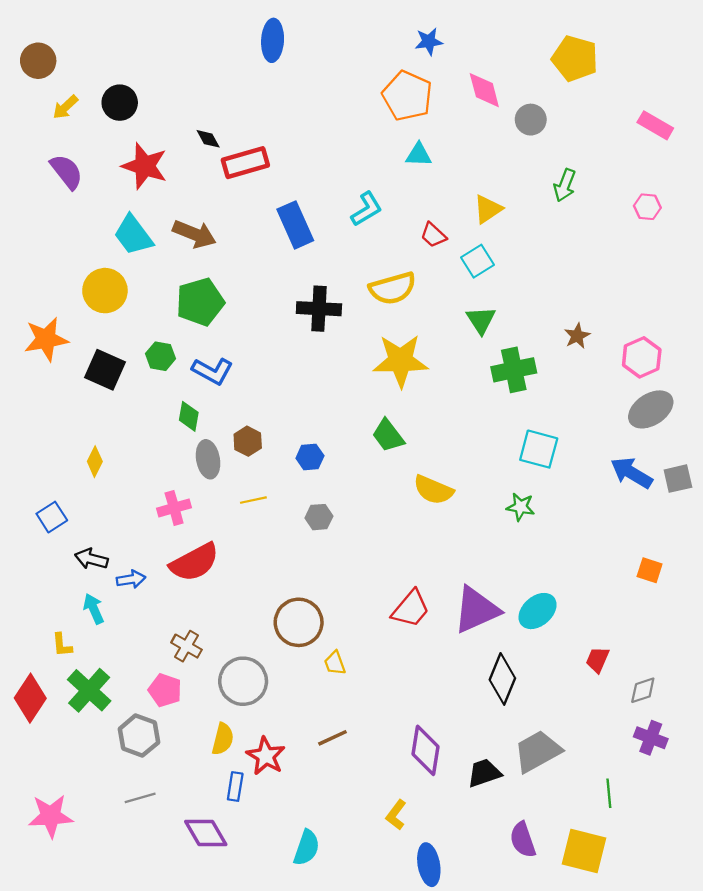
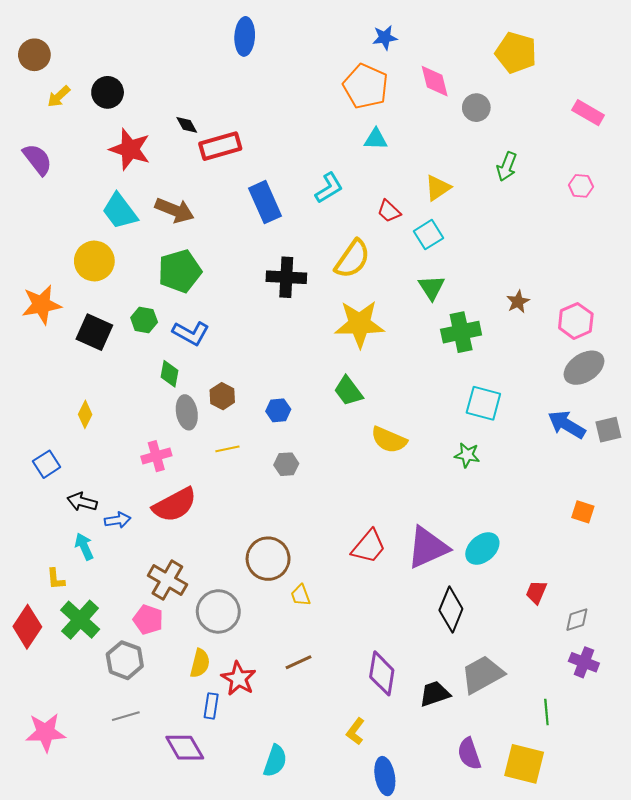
purple semicircle: (66, 172) -> (37, 159), moved
yellow semicircle: (393, 288) -> (352, 259), turned -39
brown cross: (187, 646) -> (167, 580), size x1.4

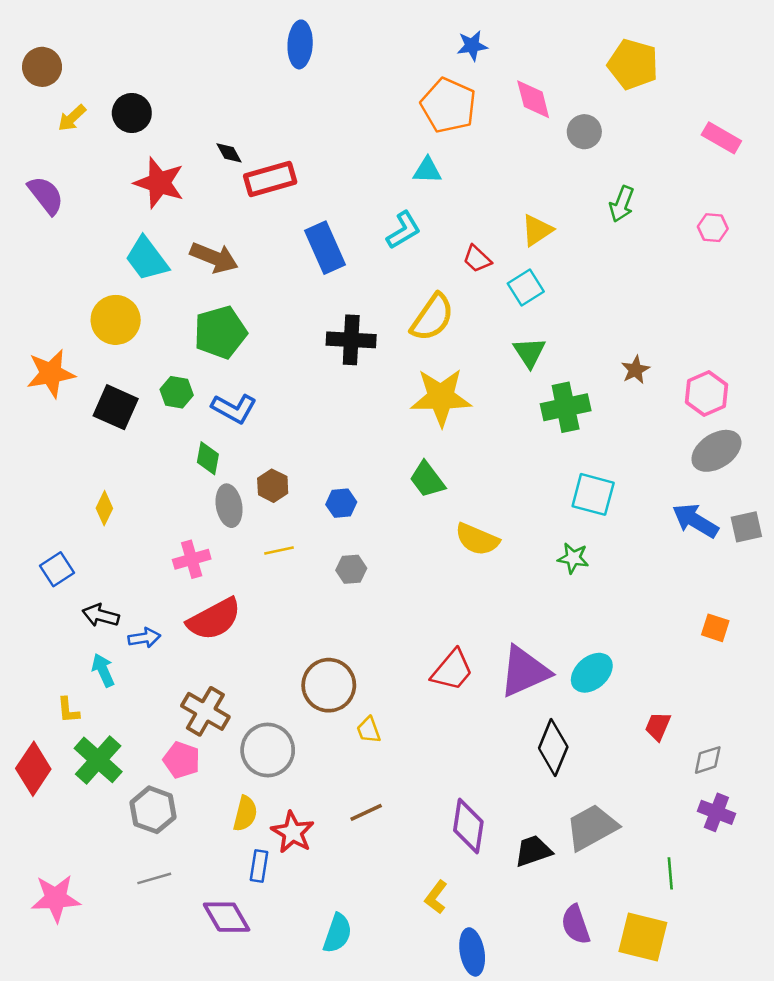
cyan triangle: (376, 139) -> (427, 170), moved

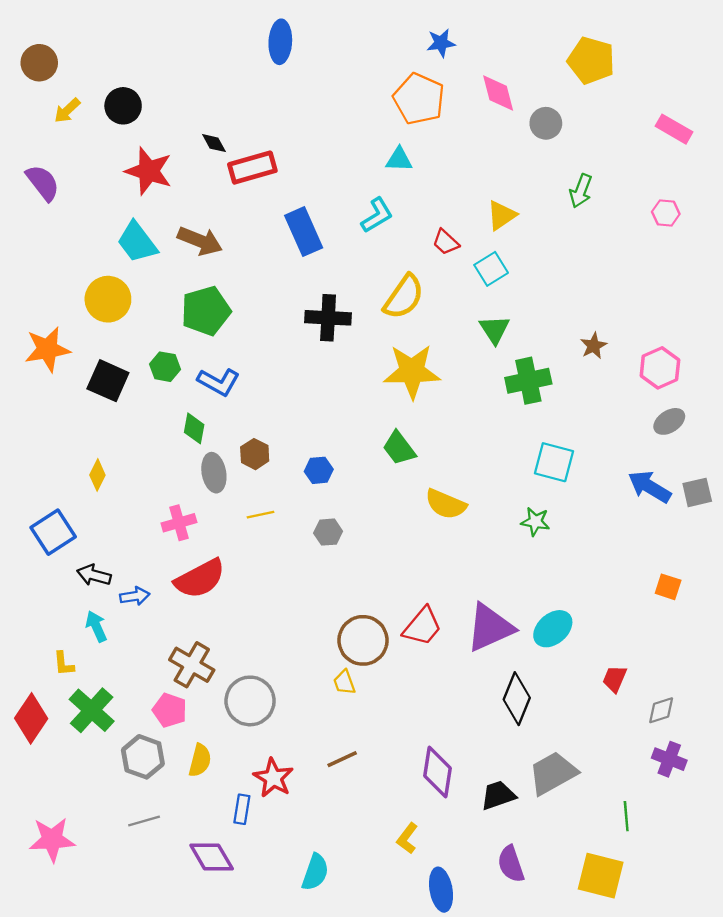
gray ellipse: (716, 451) -> (669, 421), size x0.7
blue square: (57, 569) -> (53, 532), size x1.4
brown circle: (329, 685) -> (363, 640), moved
yellow semicircle: (245, 814) -> (200, 760), moved
purple semicircle: (576, 925) -> (511, 864), moved

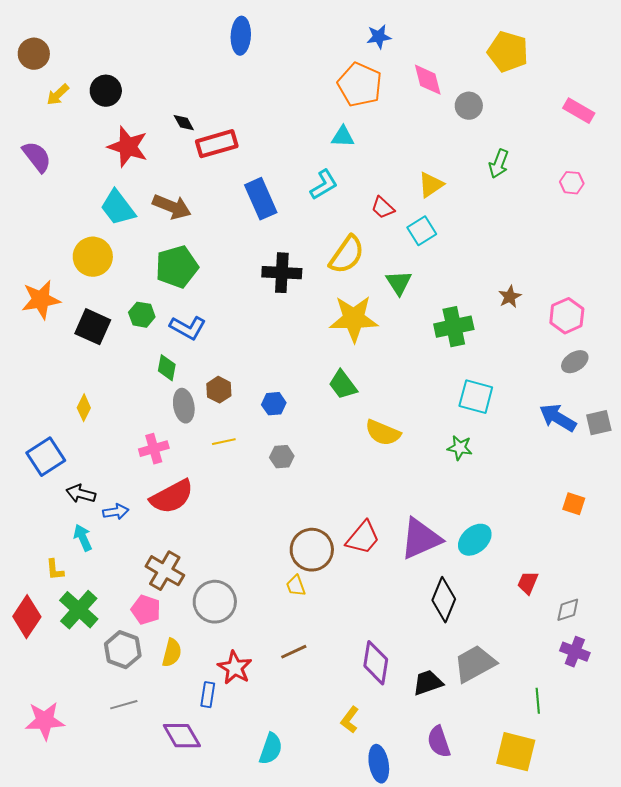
green triangle: (495, 329) -> (399, 283), moved

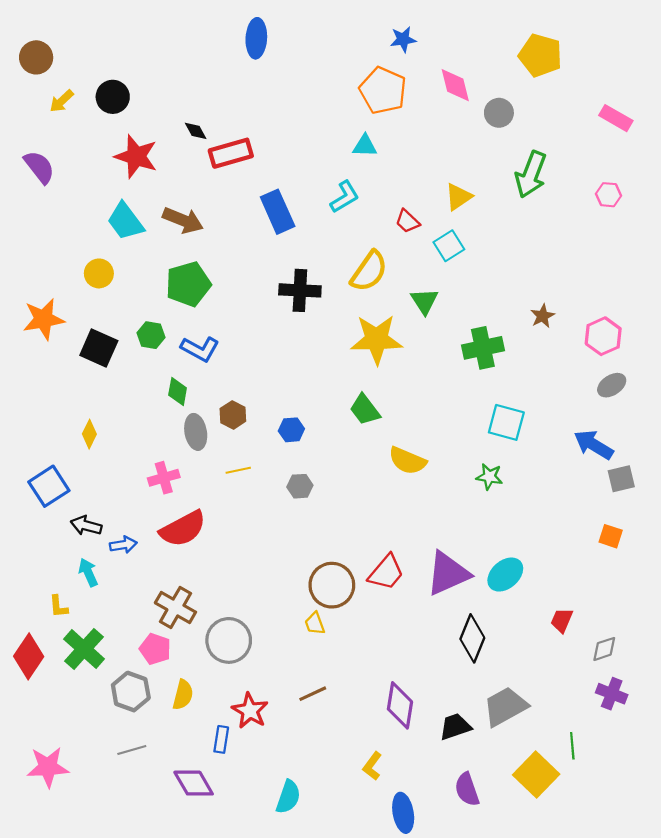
green arrow: (499, 164) -> (531, 174), size x1.5
yellow circle: (93, 257) -> (99, 273), size x0.7
gray square: (599, 423) -> (621, 479), moved
yellow square: (516, 752) -> (536, 775), moved, turned 30

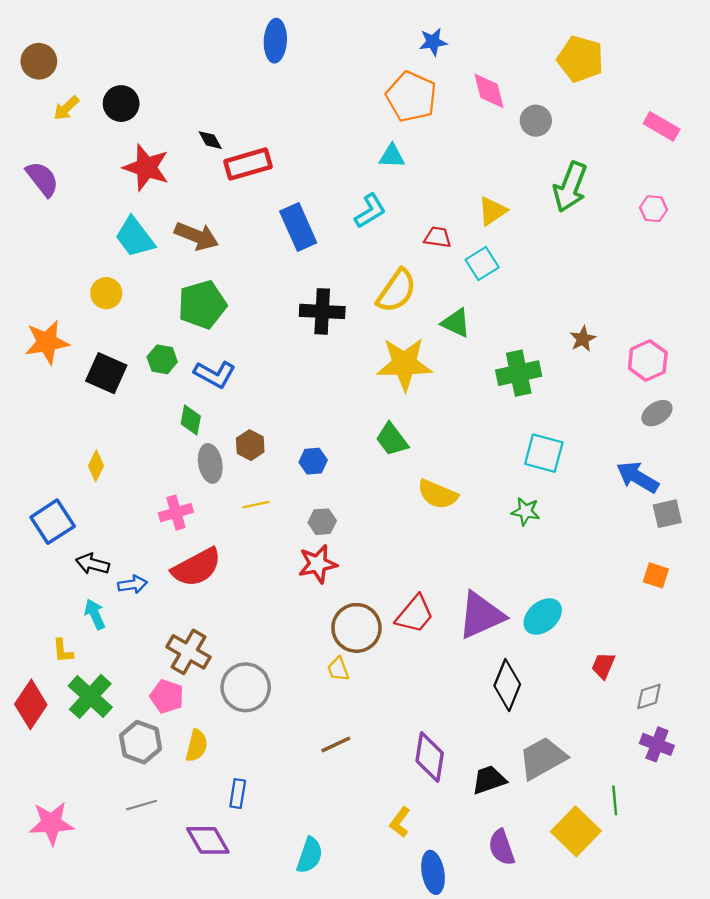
red trapezoid: (407, 221) -> (438, 237), turned 145
green triangle: (424, 301) -> (456, 323), turned -32
red star: (250, 711) -> (318, 564), moved, turned 30

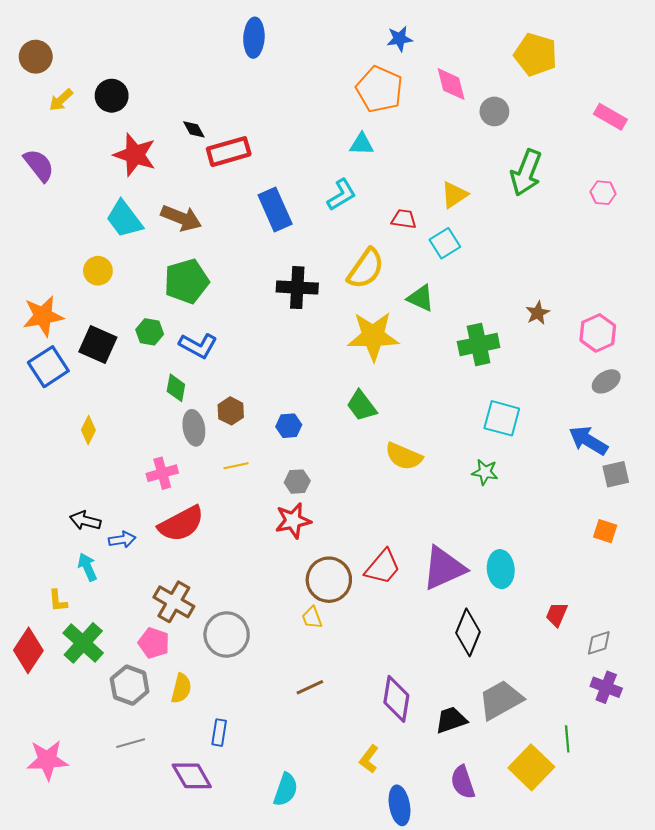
blue square: (53, 522) -> (48, 367), moved
cyan ellipse: (543, 616) -> (501, 569), turned -54

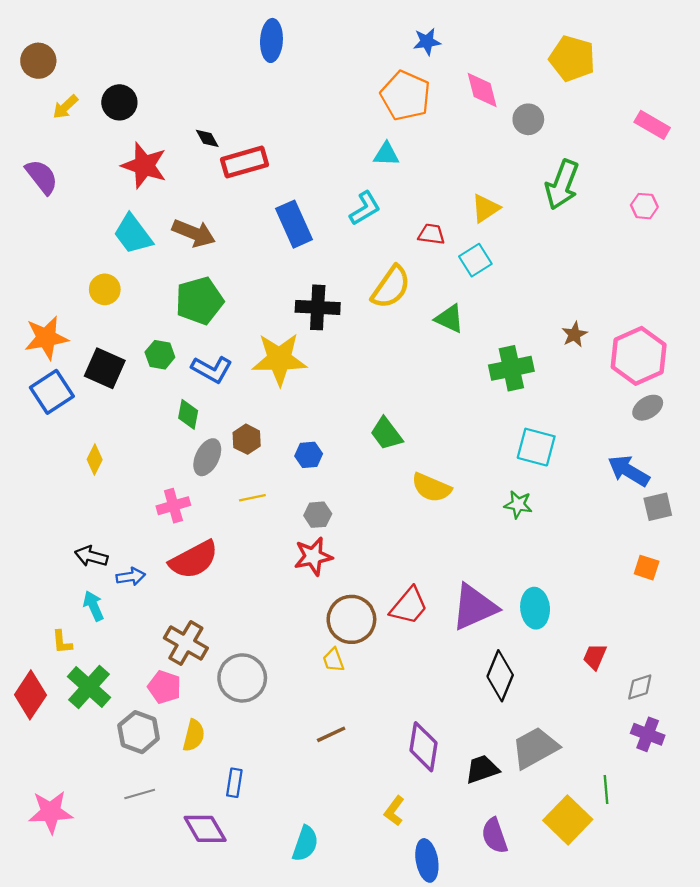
pink hexagon: (598, 333) -> (639, 356), size x1.4
yellow star: (373, 336) -> (279, 359), moved
gray ellipse: (194, 428) -> (207, 457), turned 36

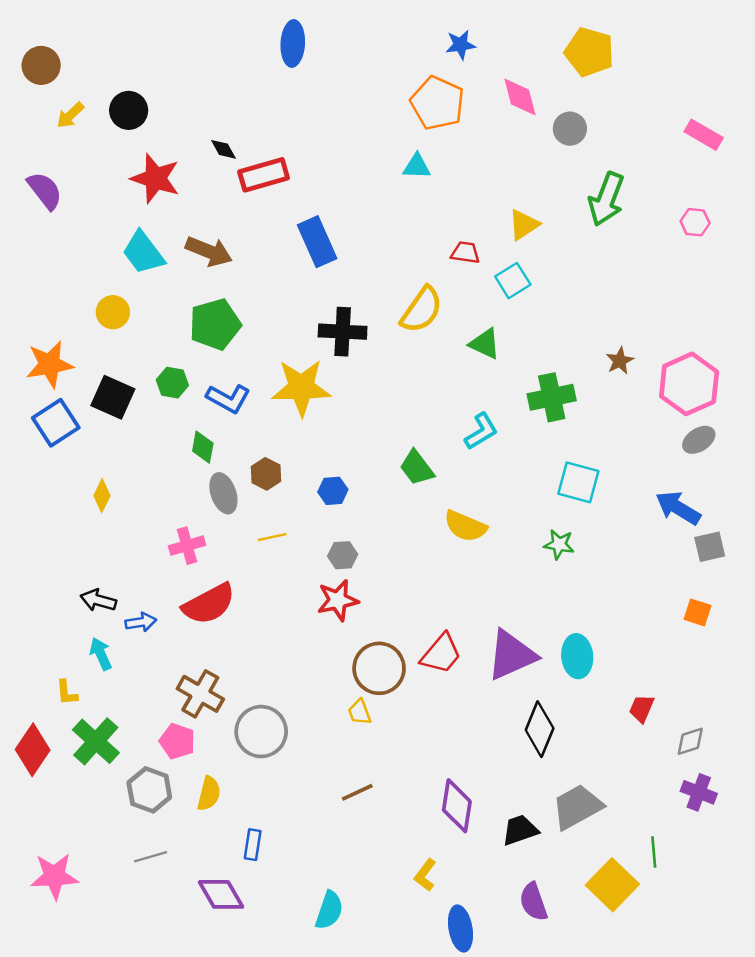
yellow pentagon: (572, 58) -> (589, 52), moved
cyan L-shape: (365, 208) -> (481, 431), moved
gray ellipse: (207, 457) -> (223, 493), turned -45

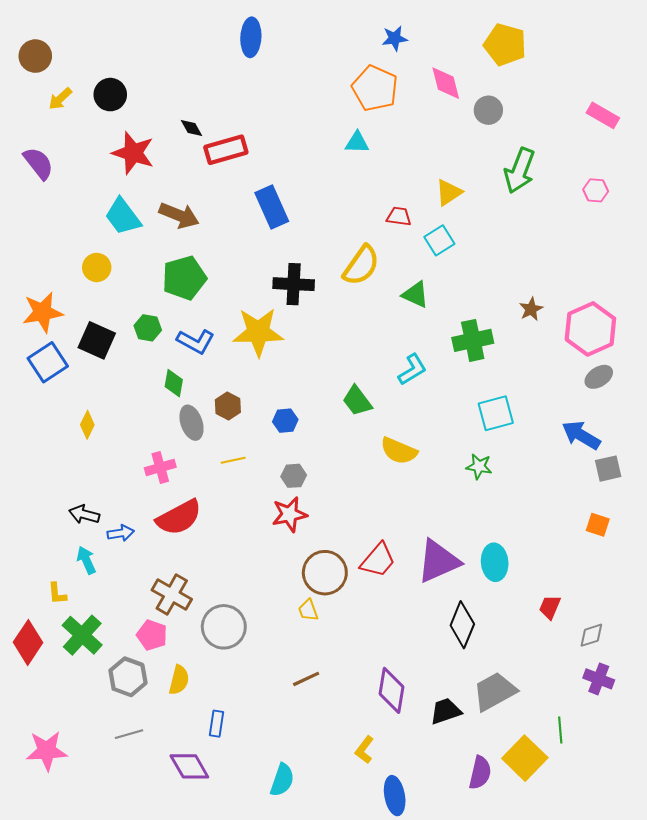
cyan square: (578, 482) -> (496, 413), turned -30
purple semicircle: (533, 902) -> (480, 773), moved, turned -148

